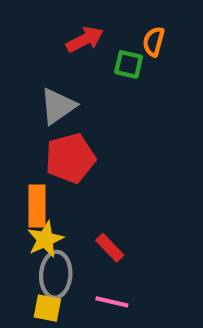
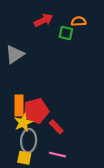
orange semicircle: (154, 42) -> (79, 21), turned 72
gray triangle: (58, 106) -> (15, 54), moved
red pentagon: (70, 158) -> (36, 111), moved

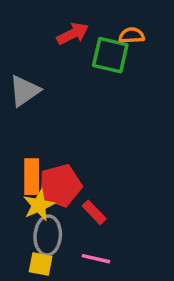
green square: (66, 33) -> (110, 55), size x1.5

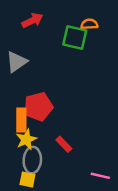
red arrow: (73, 34) -> (32, 20), moved
red pentagon: (60, 185) -> (38, 107), moved
pink line: (96, 259) -> (100, 176), moved

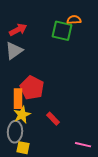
red arrow: (32, 20) -> (18, 30), moved
red pentagon: (38, 107) -> (32, 88), turned -30
gray ellipse: (32, 160) -> (15, 132), moved

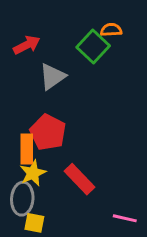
green square: (62, 31) -> (93, 46), turned 30
gray triangle: (14, 51) -> (52, 77), moved
red rectangle: (53, 119) -> (80, 179), size x1.5

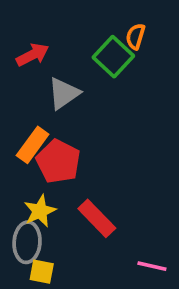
orange semicircle: (111, 30) -> (135, 36), turned -70
orange rectangle: (27, 149) -> (33, 145), moved, turned 36

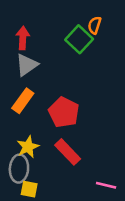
red arrow: (33, 55) -> (23, 38), turned -60
gray triangle: (64, 93) -> (27, 65), moved
red pentagon: (58, 161) -> (64, 112), moved

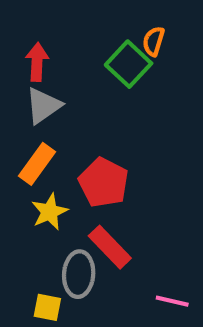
yellow star: (28, 147) -> (50, 212), moved
gray ellipse: (19, 169) -> (79, 274), moved

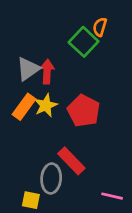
red arrow: (37, 62) -> (47, 72), moved
red pentagon: (104, 183) -> (84, 111), moved
yellow star: (50, 212) -> (46, 105), moved

